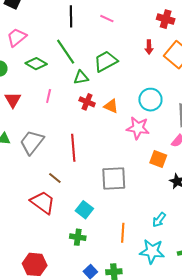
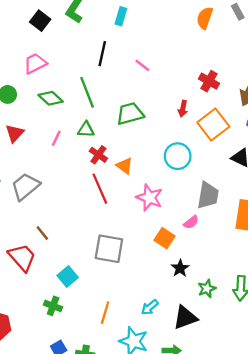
green triangle: (81, 77) -> (86, 130), moved
cyan circle: (150, 100) -> (178, 156), moved
red line: (73, 148) -> (100, 189), moved, turned -32

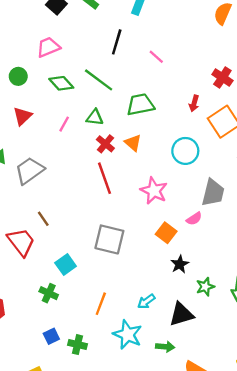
green line: (87, 92) -> (99, 80), turned -36
orange triangle: (125, 166) -> (133, 143), moved

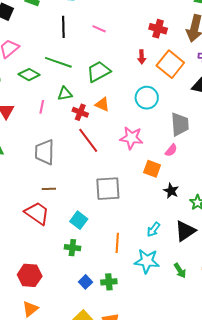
gray trapezoid: (29, 171) -> (45, 152), moved, turned -36
brown line: (43, 219) -> (49, 189), turned -40
green arrow: (165, 347) -> (180, 271), moved, turned 70

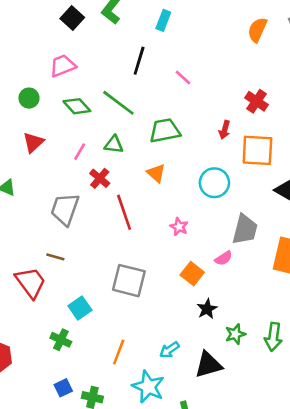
orange square: (170, 64) -> (257, 150), turned 36
red cross: (80, 112) -> (100, 178), moved
pink star: (131, 138) -> (179, 227), size x0.6

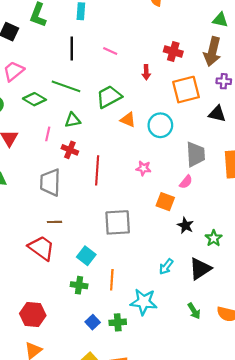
red arrow: (225, 130) -> (146, 72), moved
orange triangle: (156, 173) -> (128, 120), moved
red line: (124, 212) -> (97, 170), turned 40
orange line: (119, 352) -> (112, 280), moved
cyan star: (148, 387) -> (144, 302), moved

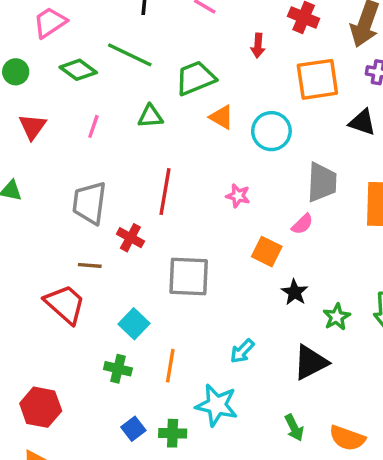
green triangle: (73, 120) -> (150, 116), moved
red cross: (70, 150) -> (130, 238), moved
cyan arrow: (166, 267) -> (242, 351), moved

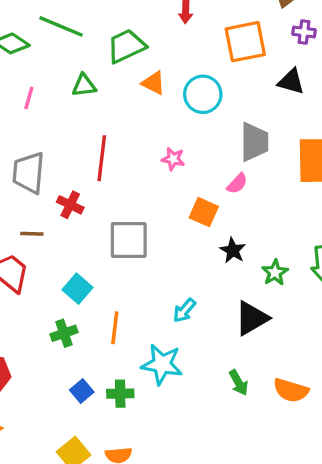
green cross: (118, 369) -> (64, 333), turned -30

